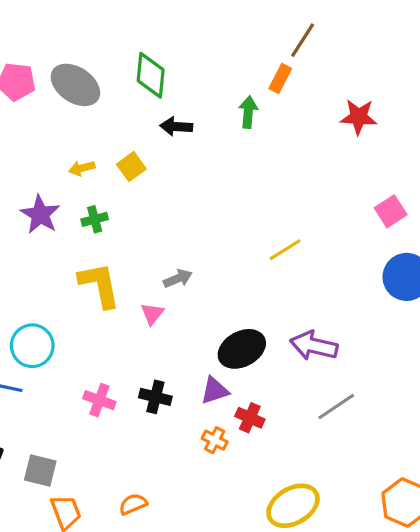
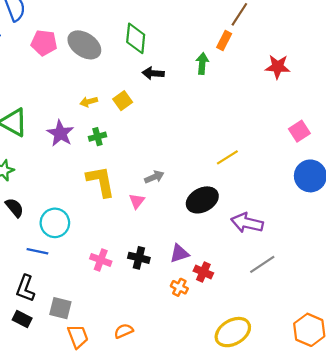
black ellipse: (242, 349) -> (202, 200), moved

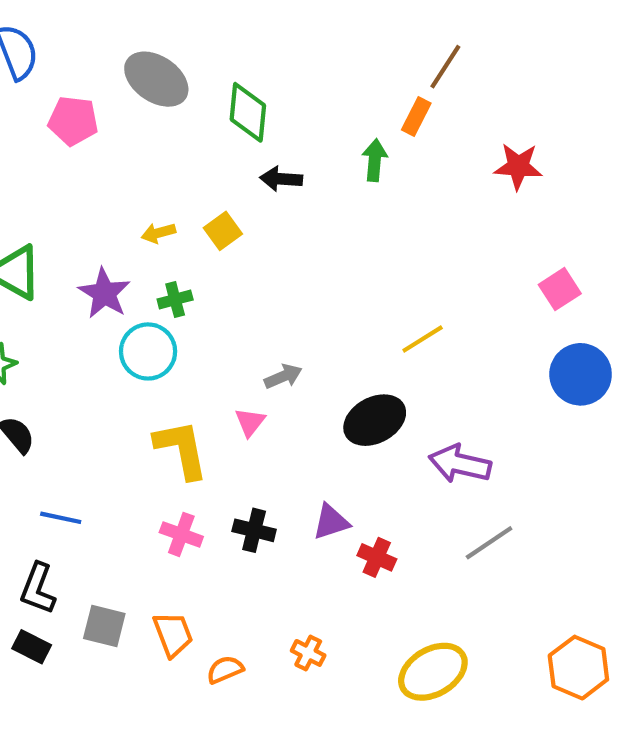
gray ellipse: (84, 45) -> (156, 79), moved
yellow L-shape: (101, 181) -> (181, 449), moved
cyan circle: (55, 223) -> (148, 351), moved
orange cross: (179, 287) -> (308, 653), moved
orange trapezoid: (78, 336) -> (173, 634), moved

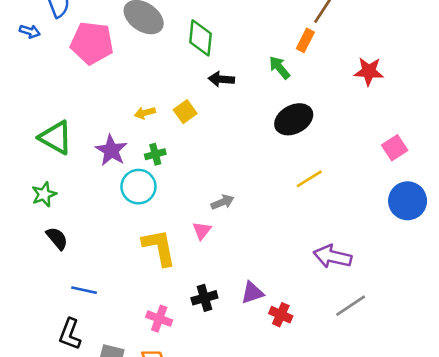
pink pentagon: (73, 121) -> (92, 43), size x1.4
green arrow: (375, 160) -> (279, 68), turned -45
black ellipse: (375, 420) -> (294, 119), moved
black cross: (254, 530) -> (204, 298), turned -30
pink cross: (181, 534) -> (159, 319), moved

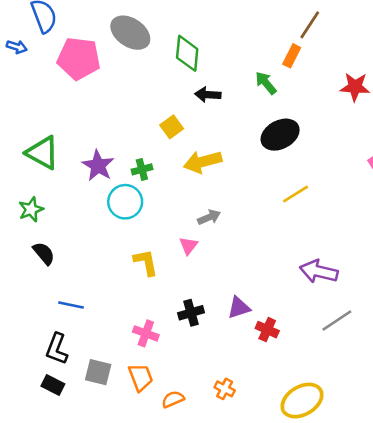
yellow arrow: (145, 113) -> (203, 162), moved, size x1.8
yellow L-shape: (159, 247) -> (146, 262), size x0.7

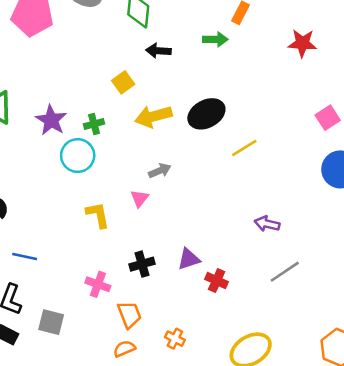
green arrow: (266, 83) -> (215, 39), turned 130
black ellipse: (280, 135) -> (206, 114), moved
purple arrow: (319, 271) -> (267, 224), size x0.7
orange trapezoid: (141, 377) -> (129, 315), moved

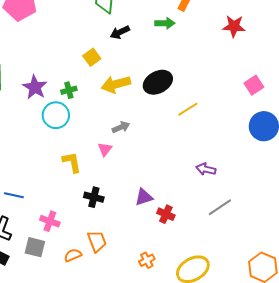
black arrow: (158, 51) -> (120, 32), turned -30
black cross: (142, 264) -> (94, 197), moved, turned 30
pink cross: (98, 284) -> (50, 221), moved
orange cross: (175, 339) -> (147, 260), moved, turned 35
orange semicircle: (124, 349) -> (73, 255), moved

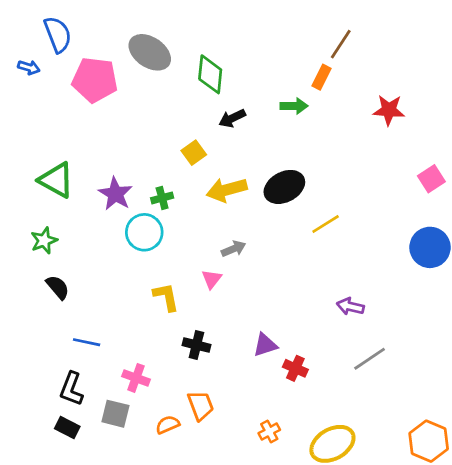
pink square: (254, 85) -> (431, 179), moved

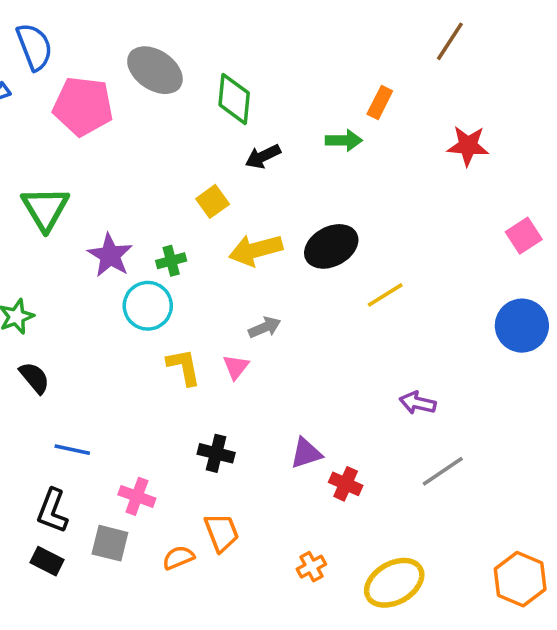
brown line: (341, 44) -> (450, 41), moved
green triangle: (56, 180) -> (45, 209), moved, turned 30
yellow L-shape: (166, 297) -> (184, 367), moved

